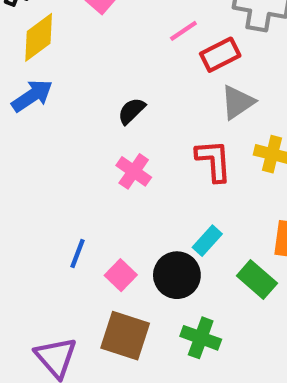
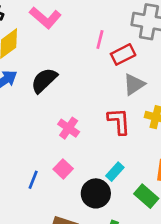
pink line: (183, 31) -> (100, 39), turned -42
black semicircle: (132, 111) -> (44, 80), moved, size x1.5
pink square: (121, 275) -> (63, 169), moved

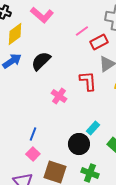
pink line: (100, 39) -> (82, 31), turned 40
red L-shape: (119, 121) -> (88, 81), moved
pink square: (63, 169) -> (33, 154), moved

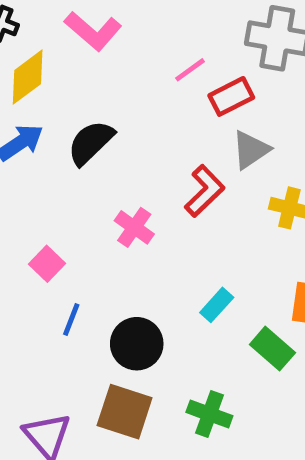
red L-shape: (88, 81) -> (205, 191), turned 50
black circle: (79, 144) -> (137, 344), moved
pink square: (33, 154) -> (47, 264), moved

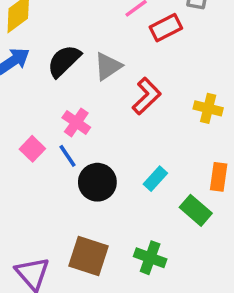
gray triangle: (251, 150) -> (108, 66), moved
pink cross: (134, 227) -> (76, 122), moved
blue line: (71, 319) -> (68, 156), moved, turned -55
black circle: (137, 344) -> (97, 182), moved

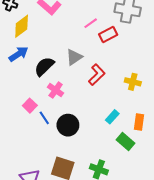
black semicircle: (64, 61) -> (44, 66), moved
blue line: (68, 156) -> (44, 118), moved
cyan rectangle: (155, 179) -> (112, 117), moved

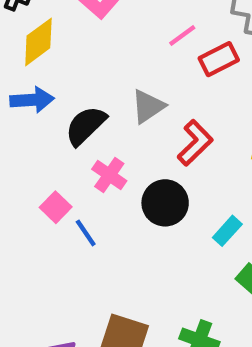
blue arrow: (19, 54) -> (32, 100), turned 30
black circle: (68, 125) -> (165, 203), moved

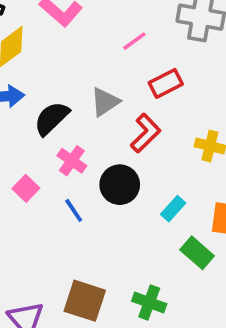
red rectangle: (219, 59) -> (166, 83), moved
blue line: (86, 233) -> (74, 210), moved

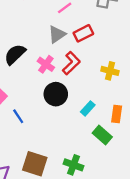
gray triangle: (105, 102) -> (57, 34), moved
pink cross: (72, 161) -> (46, 64), moved
blue line: (74, 210) -> (18, 116), moved

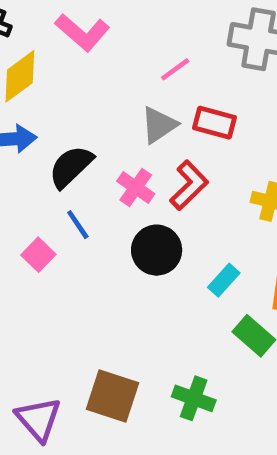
red rectangle: (83, 33) -> (214, 123), turned 42
blue line: (18, 116) -> (78, 225), moved

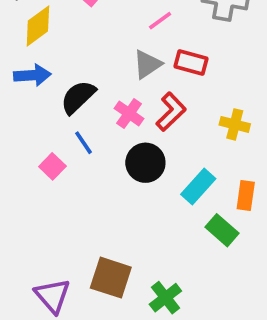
cyan rectangle: (224, 280) -> (198, 186), size x1.4
green cross: (194, 398) -> (165, 298), moved, turned 32

